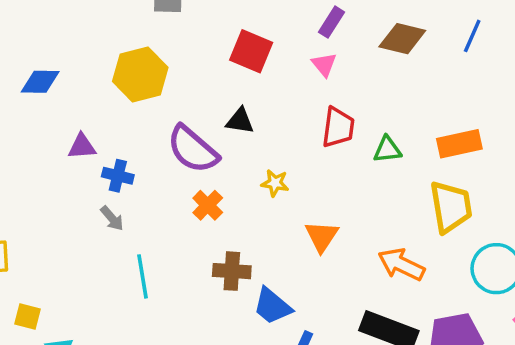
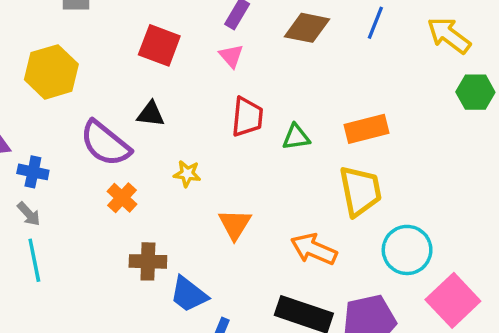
cyan line: (142, 276) -> (34, 260), moved

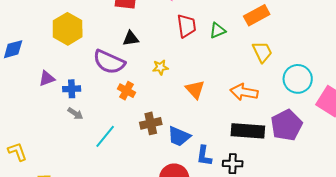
yellow trapezoid: (360, 191) -> (262, 52), size x0.7
cyan line: (34, 260) -> (105, 136), moved, turned 65

